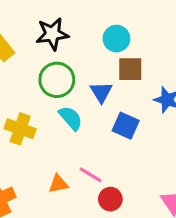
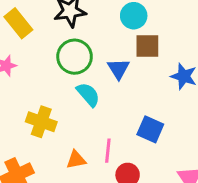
blue square: (126, 126) -> (150, 129), moved
yellow cross: (20, 129) -> (41, 122), moved
pink line: (90, 175) -> (108, 151), turned 65

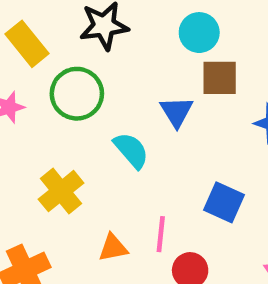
green circle: (75, 57) -> (77, 94), moved
yellow cross: (41, 122) -> (61, 191), turned 32

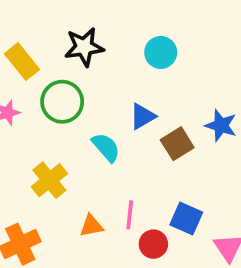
brown square: (220, 78) -> (177, 144), moved, turned -32
blue triangle: (177, 112) -> (142, 116), turned 32
blue square: (224, 202) -> (186, 219), moved

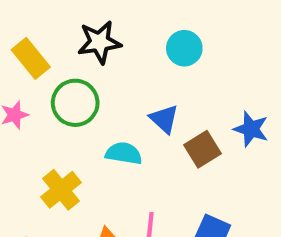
blue triangle: (142, 116) -> (164, 119), turned -48
cyan semicircle: (106, 147) -> (124, 153), turned -40

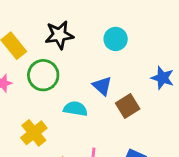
blue star: (251, 129) -> (162, 78), moved

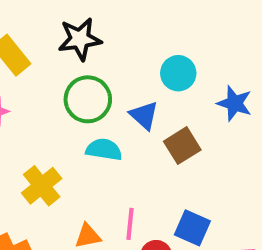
cyan circle: (116, 39) -> (178, 73), moved
green circle: (43, 75) -> (88, 99), moved

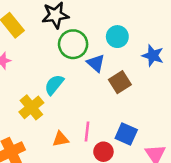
green circle: (88, 99) -> (73, 44), moved
cyan semicircle: (104, 150) -> (54, 85), moved, turned -60

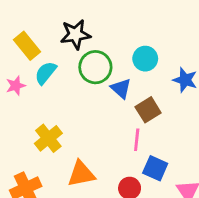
cyan semicircle: (54, 85) -> (46, 73), moved
pink line: (87, 131) -> (137, 140), moved
orange triangle: (60, 139) -> (81, 174), size x1.5

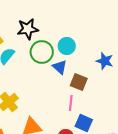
cyan circle: (145, 59) -> (67, 46), moved
brown square: (148, 110) -> (79, 82), turned -36

